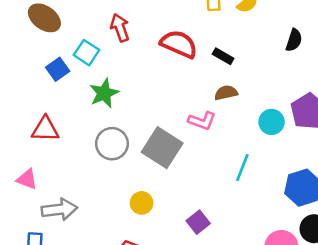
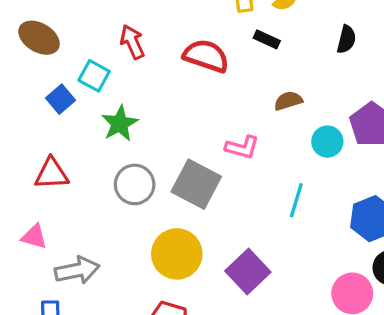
black rectangle: (223, 56) -> (267, 39), moved
brown semicircle: (226, 93) -> (288, 101), moved
yellow circle: (142, 203) -> (177, 254), size x1.8
purple square: (198, 222) -> (248, 271), size x1.5

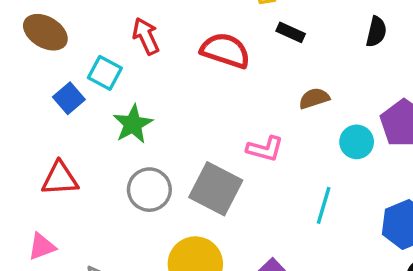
pink triangle: (34, 237) -> (42, 246), turned -36

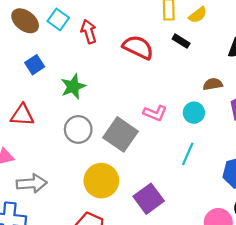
cyan square: (105, 73) -> (58, 19), moved
brown semicircle: (314, 98) -> (213, 84), moved
cyan circle: (357, 142) -> (194, 113), moved

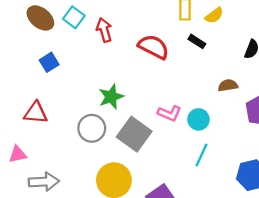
green star: (73, 86) -> (111, 97), moved
cyan circle: (194, 113) -> (198, 119), moved

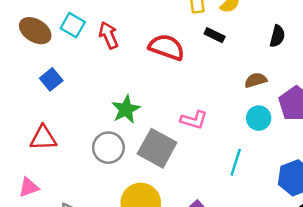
cyan circle: (198, 119) -> (259, 118), moved

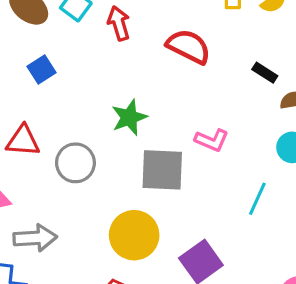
black rectangle: (215, 35) -> (265, 73), moved
gray circle: (108, 148) -> (75, 163), moved
gray square: (157, 148) -> (162, 170), turned -33

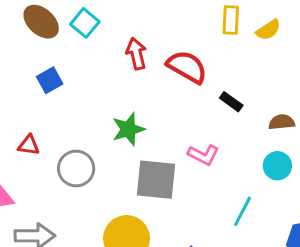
red arrow: (119, 23) -> (136, 54), moved
black rectangle: (265, 73) -> (231, 102), moved
red triangle: (23, 141) -> (29, 145), size x0.7

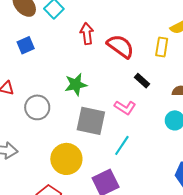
yellow rectangle: (231, 20) -> (162, 47), moved
black rectangle: (231, 102) -> (142, 81), moved
cyan line: (243, 211) -> (122, 145), moved

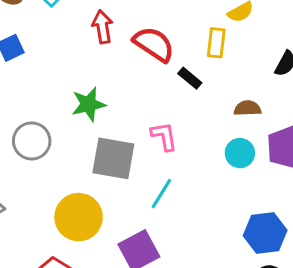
black rectangle: (142, 81) -> (190, 78), moved
pink L-shape: (125, 108) -> (164, 136), turned -130

